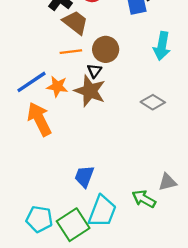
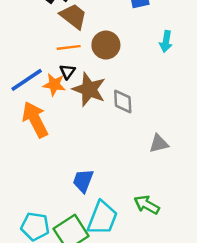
cyan arrow: (162, 46) -> (166, 41), size x0.7
black triangle: (94, 71) -> (67, 71), moved
gray diamond: (153, 102) -> (123, 101), moved, turned 55
gray triangle: (167, 182) -> (159, 144), moved

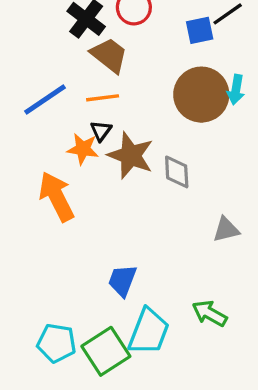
brown circle: (106, 45) -> (201, 95), moved, size x1.4
blue line: (27, 80) -> (45, 100), moved

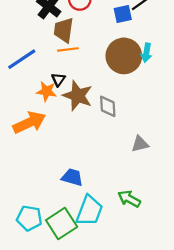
brown trapezoid: (109, 55) -> (64, 30), turned -120
orange line: (103, 98) -> (68, 49), moved
orange arrow: (57, 197) -> (29, 123), turned 92
blue trapezoid: (122, 281) -> (72, 177), turned 85

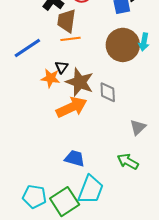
orange arrow: (29, 123) -> (72, 107), moved
gray triangle: (140, 144) -> (138, 127), turned -30
green arrow: (129, 199) -> (128, 161), moved

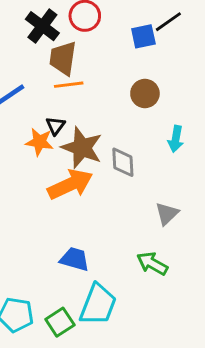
cyan arrow: (144, 42) -> (176, 139), moved
brown circle: (123, 45) -> (145, 93), size x0.6
green square: (65, 202) -> (60, 322), size x0.7

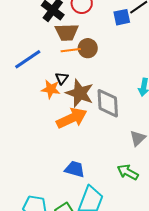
brown trapezoid: (63, 58) -> (67, 32), turned -100
brown circle: (145, 93) -> (88, 48), moved
gray diamond: (123, 162) -> (108, 103), size x1.4

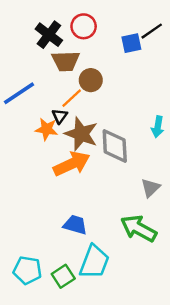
orange line: (71, 50) -> (72, 98), moved, turned -36
green arrow: (128, 172) -> (139, 228), size x1.4

